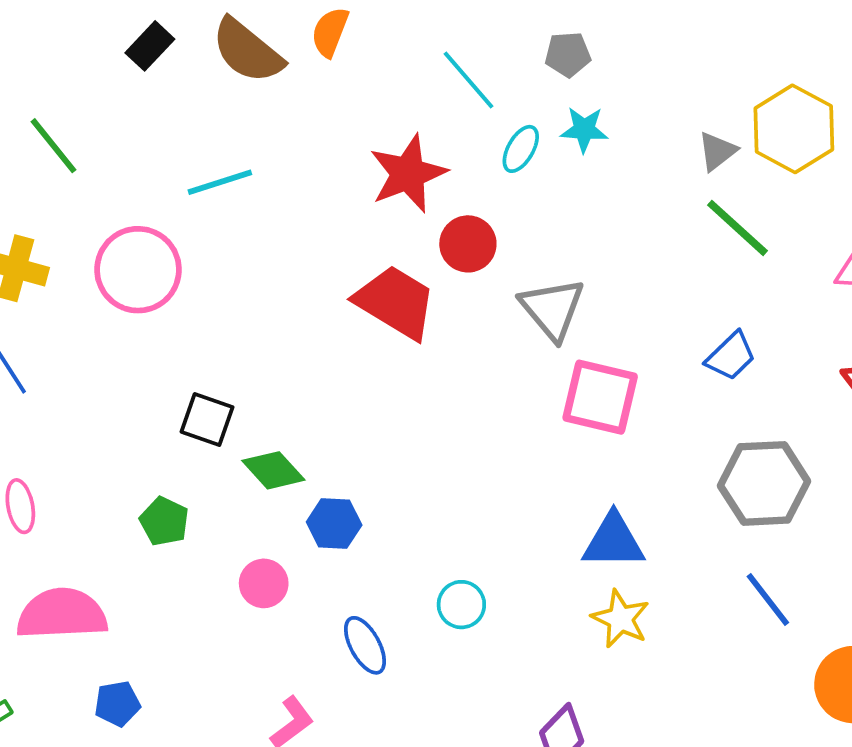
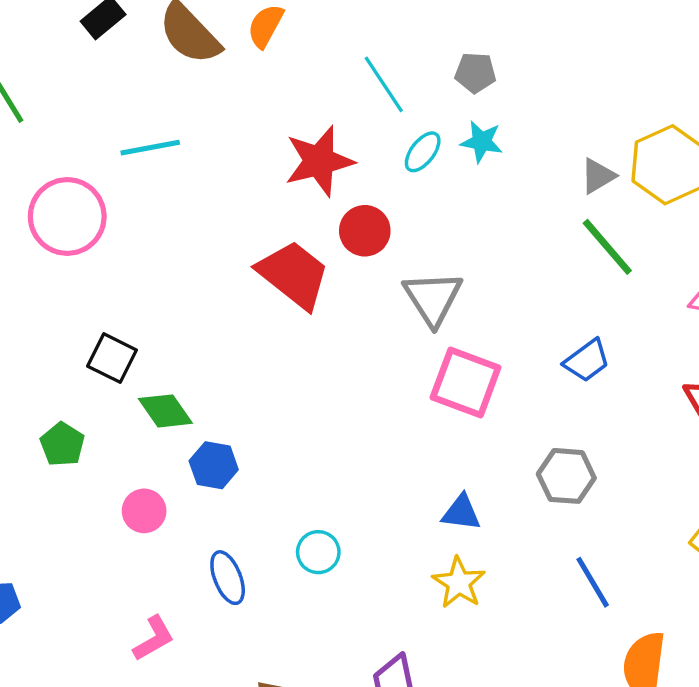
gray hexagon: (764, 483) -> (566, 476), moved, size x0.7
blue triangle: (613, 541) -> (461, 513), size x0.7

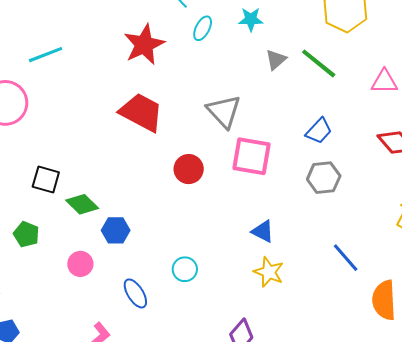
cyan star: (482, 142) -> (251, 19), moved
gray triangle: (598, 176) -> (276, 60), moved
red circle: (365, 231) -> (189, 169), moved
gray hexagon: (566, 476) -> (324, 178), moved
blue triangle: (461, 513) -> (263, 231), turned 30

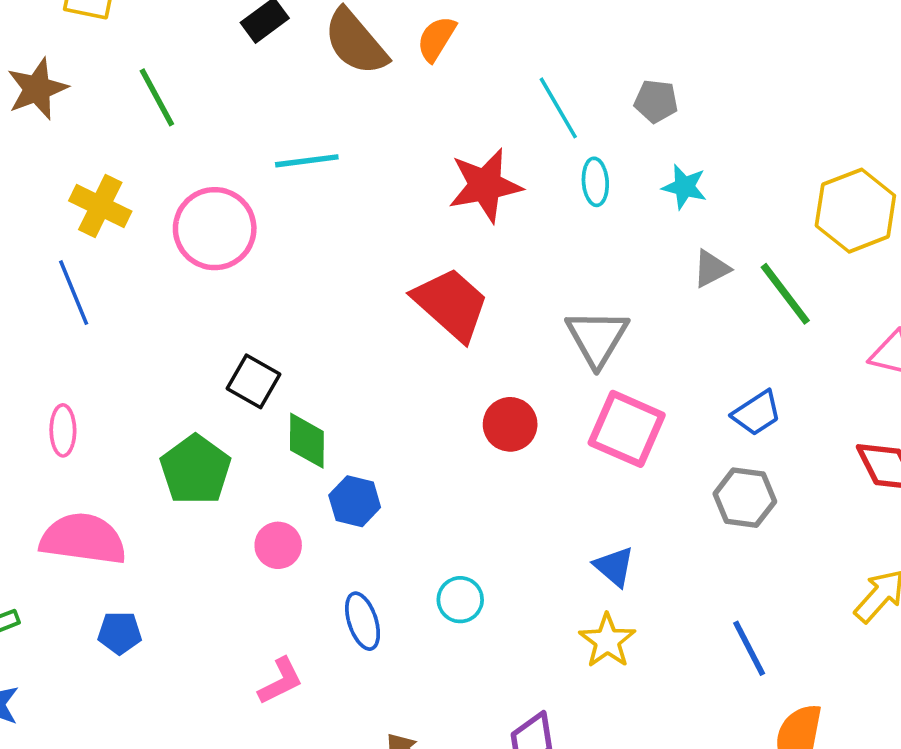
cyan ellipse: (203, 28) -> (595, 182), turned -45
green diamond: (82, 204) -> (307, 441), turned 32
green pentagon: (26, 234) -> (196, 470), size x1.5

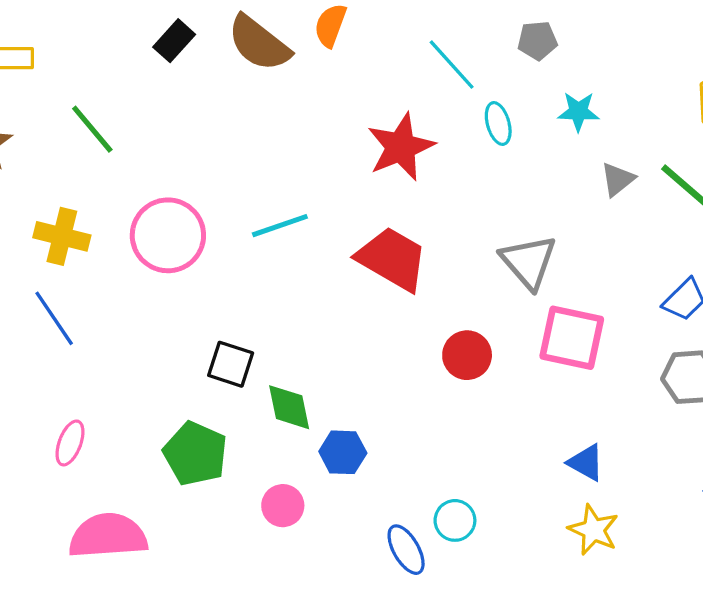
cyan line: (307, 161) -> (280, 226), moved
pink ellipse: (63, 430) -> (70, 443), turned 33
blue ellipse: (363, 621) -> (406, 550), moved

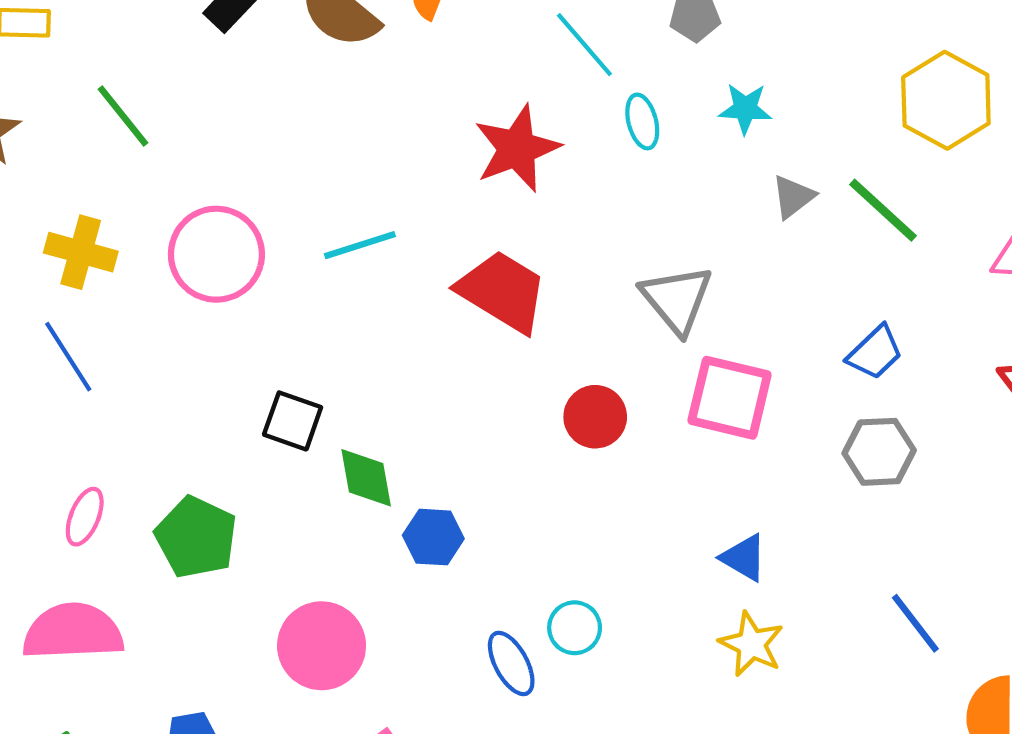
green pentagon: (195, 454) -> (196, 537), moved
pink circle: (283, 506) -> (322, 646), moved, size x1.6
pink semicircle: (108, 536) -> (73, 632), moved

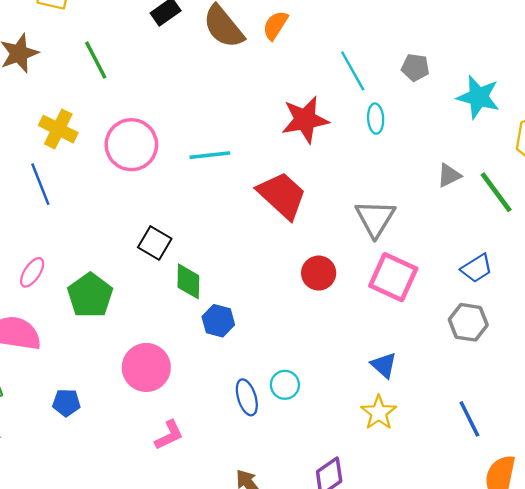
cyan star: (745, 109) -> (478, 97), moved, size x1.5

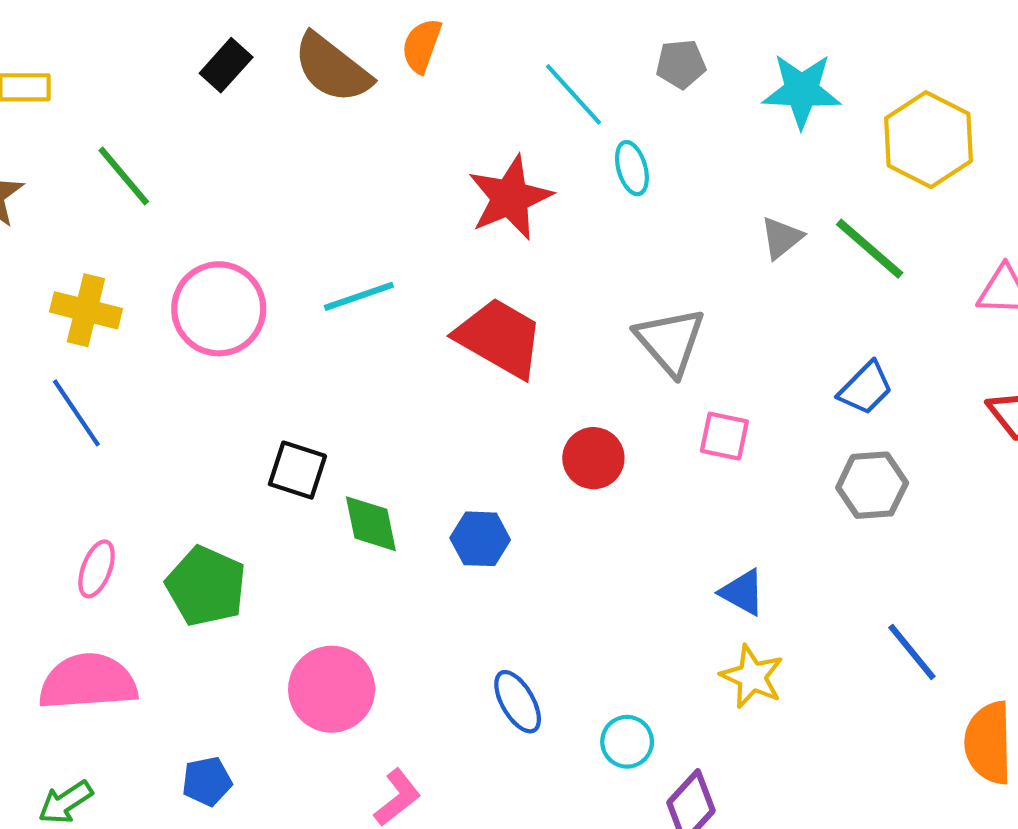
pink square: (393, 277) -> (724, 436), size x0.6
blue hexagon: (218, 321) -> (480, 539), moved
cyan circle: (285, 385) -> (627, 742), moved

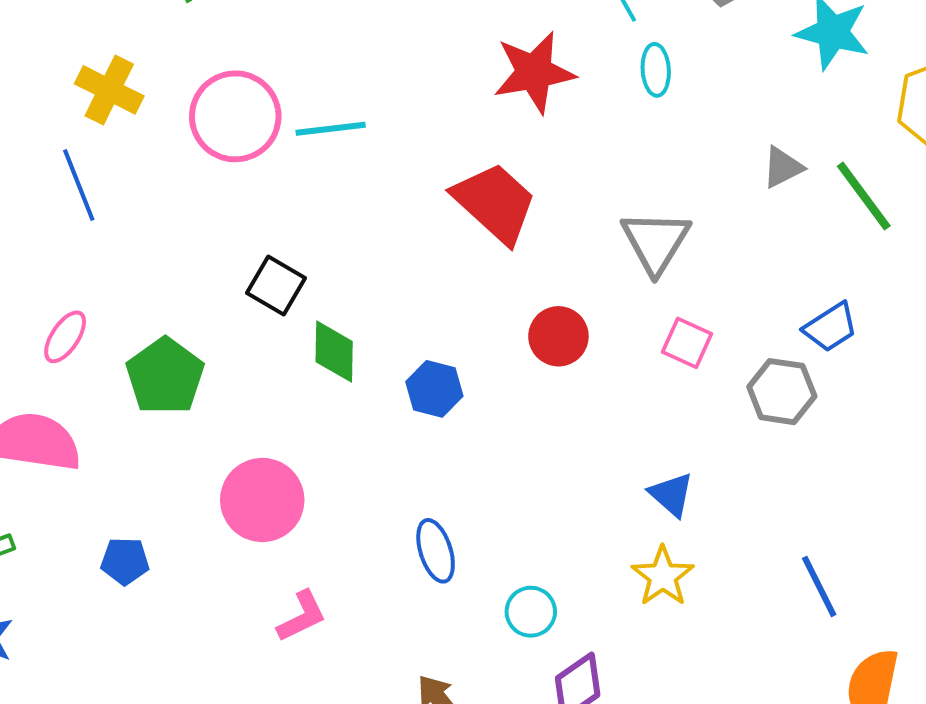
cyan line: (359, 296) -> (331, 129), moved
gray hexagon: (872, 485) -> (782, 392), moved

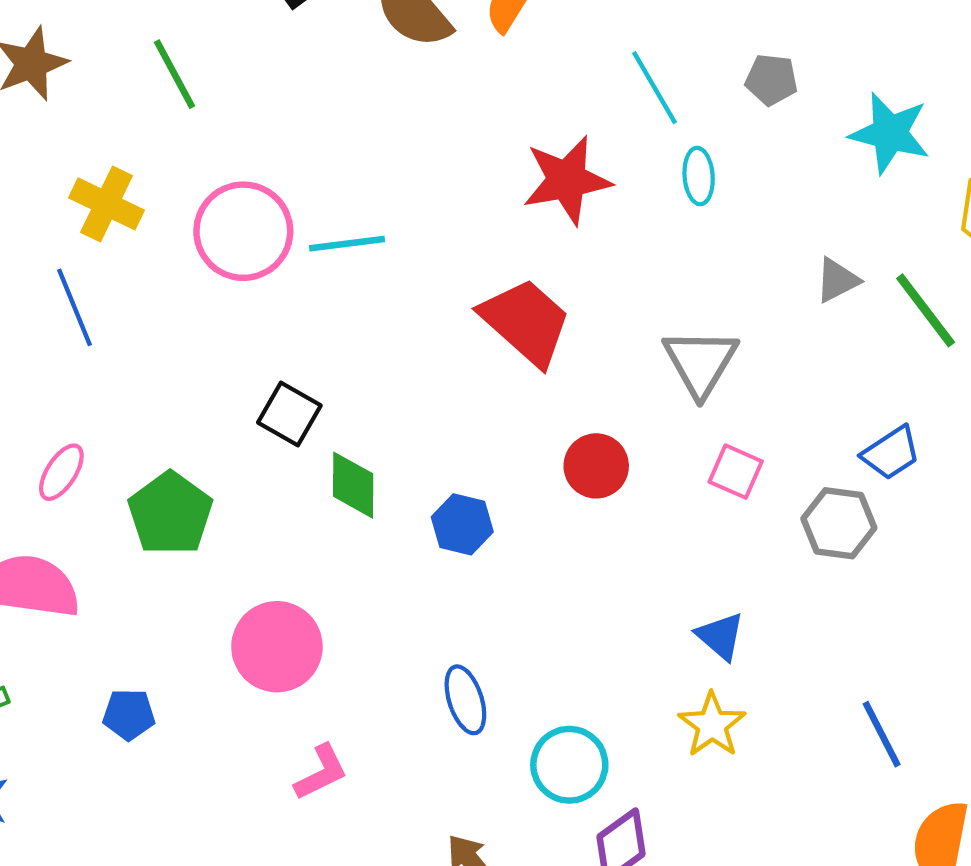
cyan circle: (531, 612) -> (569, 765), size x1.4

